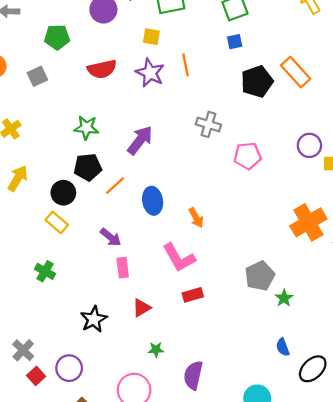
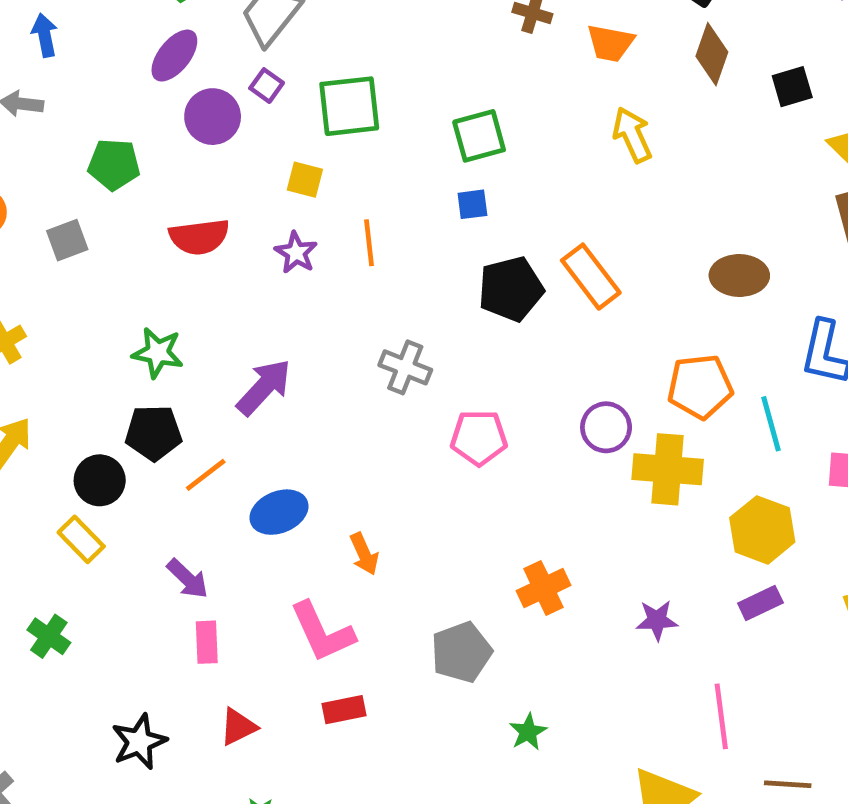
purple star: (150, 73) -> (296, 253), size x0.7
blue ellipse: (153, 201) -> (279, 512), turned 72
orange cross: (308, 222) -> (544, 588), moved, size x0.7
gray pentagon: (260, 276) -> (461, 652), moved

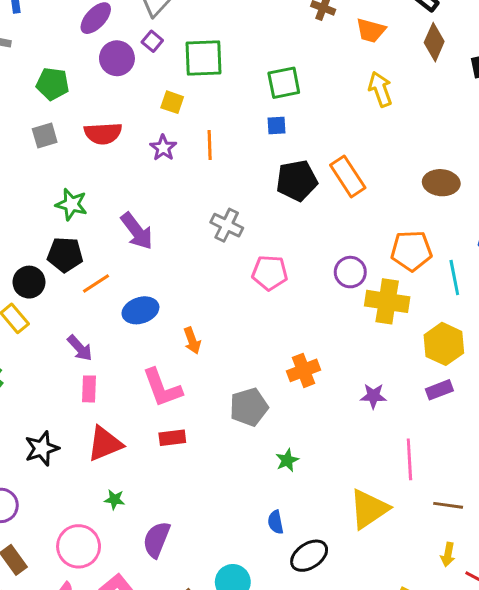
gray square: (67, 240) -> (45, 135), moved
purple arrow: (264, 387) -> (137, 231), turned 96
red triangle: (238, 727) -> (105, 444), size x1.5

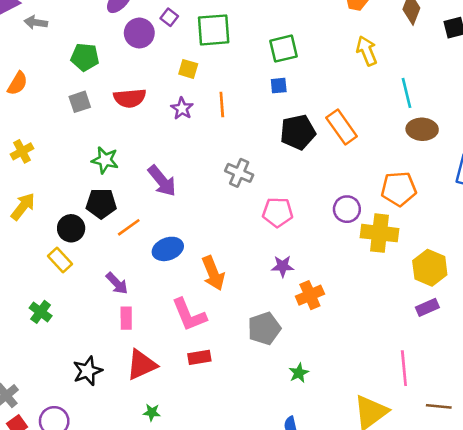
cyan line: (454, 278) -> (406, 93), moved
orange arrow: (192, 341) -> (213, 273), size x1.5
purple star: (373, 396) -> (283, 266), moved

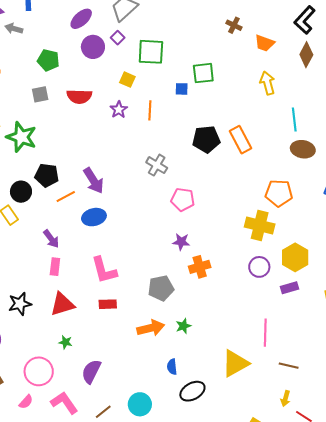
blue square: (279, 86) -> (182, 89), moved
green star: (105, 160) -> (21, 137), moved, size x1.4
purple arrow: (162, 181) -> (94, 181), moved
purple circle: (347, 209) -> (259, 267), moved
orange arrow: (213, 273) -> (151, 328), moved, turned -88

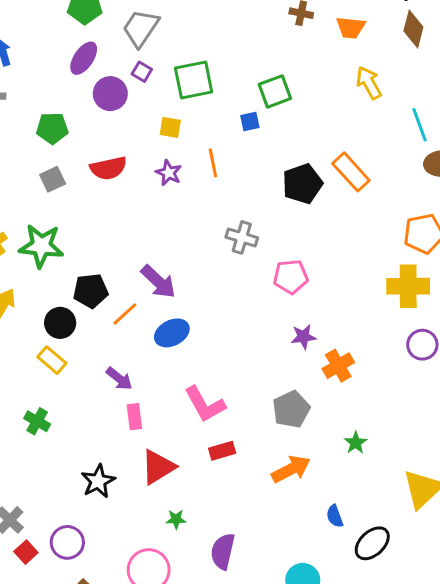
green star: (183, 326) -> (356, 443), moved

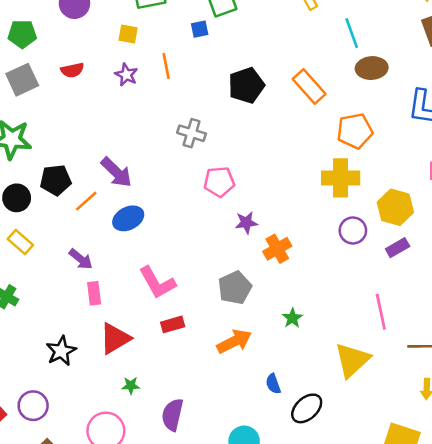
red semicircle: (108, 168) -> (72, 70), size x0.7
orange rectangle: (351, 172) -> (309, 86), moved
gray square: (53, 179) -> (22, 80), size x1.4
pink pentagon: (291, 277) -> (219, 182), moved
black circle: (60, 323) -> (17, 198), moved

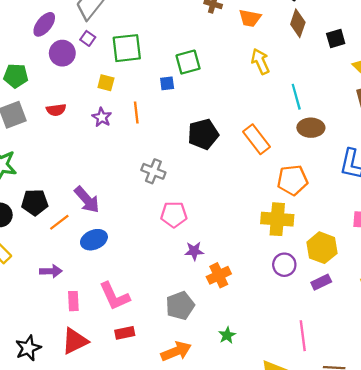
purple arrow: (81, 259) -> (51, 271), turned -45
pink rectangle: (94, 293) -> (73, 301), moved

